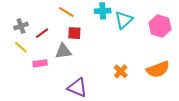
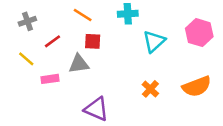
cyan triangle: (124, 20) -> (154, 41), moved
gray cross: (21, 26) -> (27, 21), moved

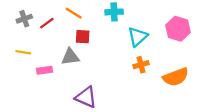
red line: (53, 41) -> (47, 23), moved
yellow line: (26, 59) -> (23, 52), turned -32
orange cross: (150, 89) -> (141, 65), moved, turned 32

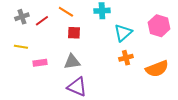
gray triangle: (70, 57) -> (72, 62), moved

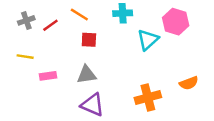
pink hexagon: (159, 26) -> (176, 22), moved
orange cross: (126, 58) -> (148, 97), moved, size x1.5
orange semicircle: (157, 69) -> (189, 83), size x0.7

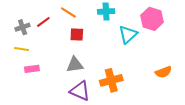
gray cross: (26, 20) -> (23, 27), moved
pink rectangle: (48, 76) -> (32, 69), moved
orange cross: (148, 97) -> (111, 80), moved

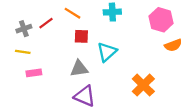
cyan triangle: (128, 34) -> (107, 52), moved
orange semicircle: (163, 72) -> (173, 45), moved
orange cross: (111, 80) -> (143, 85), moved, turned -30

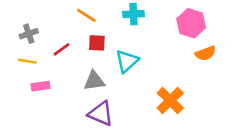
red line: (46, 23) -> (61, 49), moved

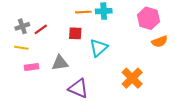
orange line: (86, 15) -> (83, 12), moved, turned -35
red line: (61, 49) -> (41, 29), moved
gray triangle: (94, 81) -> (60, 63), moved

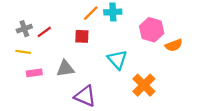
orange line: (83, 12) -> (91, 13), turned -42
pink hexagon: (148, 18) -> (152, 30), moved
cyan triangle: (99, 48) -> (117, 60), moved, turned -30

